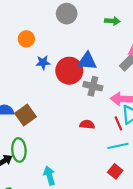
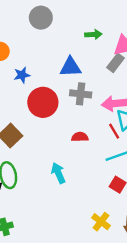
green arrow: (112, 21) -> (93, 34), moved
red circle: (69, 71) -> (43, 102), moved
cyan arrow: (49, 176) -> (58, 173), moved

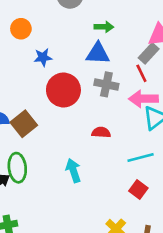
green arrow: (93, 34) -> (104, 27), moved
red line: (114, 131) -> (141, 73), moved

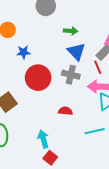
blue triangle: (98, 53) -> (76, 52), moved, turned 42
red square: (138, 190) -> (50, 158), moved

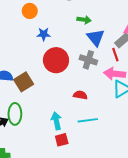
green arrow: (71, 31) -> (84, 20), moved
cyan line: (95, 131) -> (88, 120), moved
red square: (50, 158) -> (62, 140), turned 32

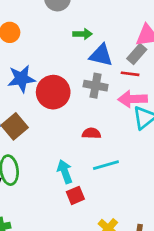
blue star: (44, 34) -> (21, 79), moved, size x1.5
blue triangle: (96, 38) -> (101, 55), turned -30
red line: (115, 55) -> (130, 74), turned -56

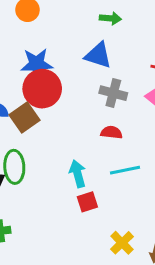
blue triangle: (101, 55) -> (98, 55), moved
gray cross: (96, 86) -> (113, 93), moved
red circle: (53, 92) -> (42, 89), moved

